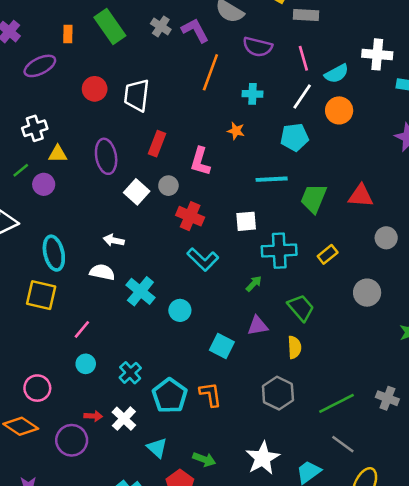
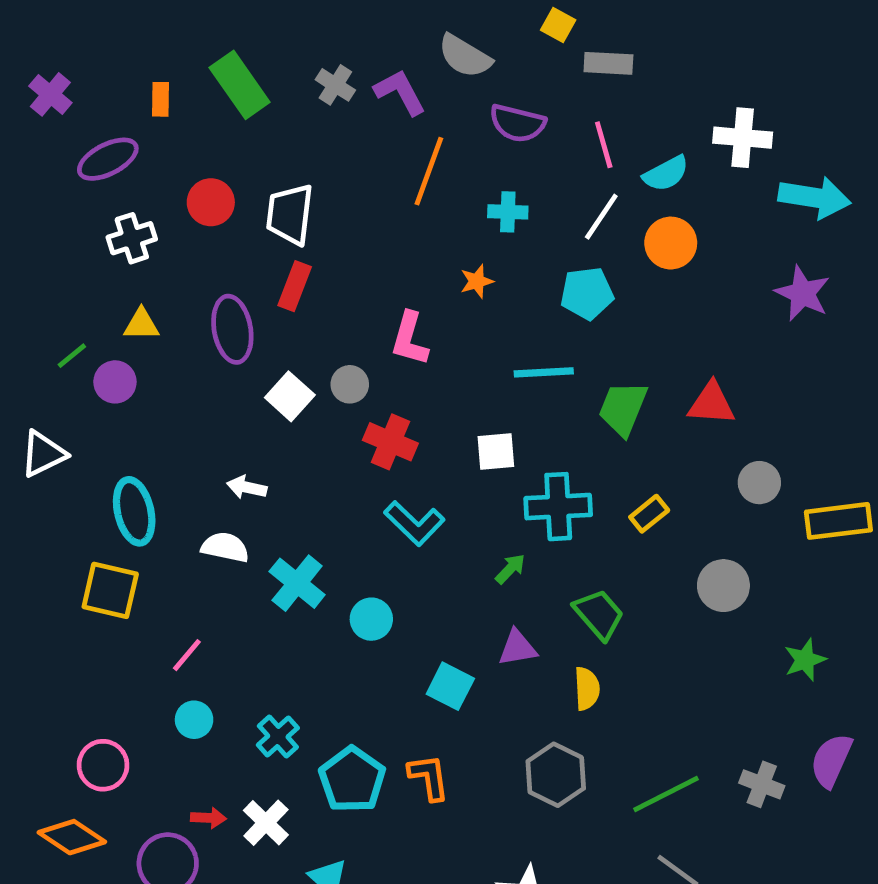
white cross: (35, 128) -> (132, 238), moved
orange star: (236, 131) -> (477, 281), turned -30
red rectangle: (157, 144) -> (295, 286), moved

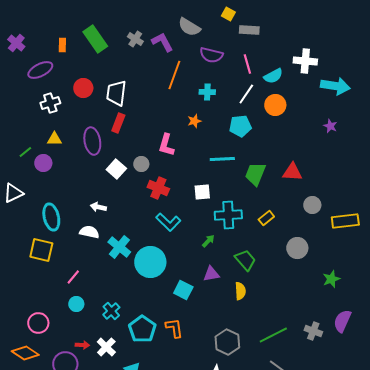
purple star: (802, 293) -> (330, 126), size x0.6
cyan circle: (371, 619) -> (150, 262), size x1.8
gray hexagon: (556, 775) -> (227, 342), moved

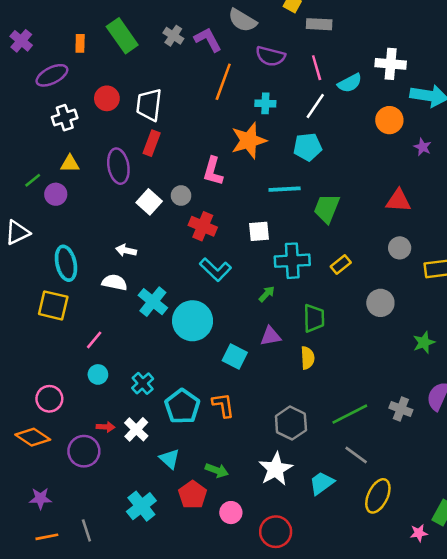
orange circle: (275, 105) -> (389, 120), moved
orange star: (194, 121) -> (249, 141), size x2.0
red triangle: (292, 172) -> (398, 201), moved
green trapezoid: (245, 260) -> (314, 318), turned 40

